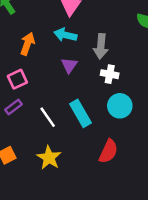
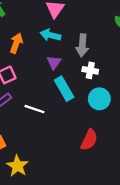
cyan rectangle: (81, 113) -> (64, 89), moved
white line: (48, 117) -> (34, 109), turned -36
yellow star: (49, 158) -> (17, 166), moved

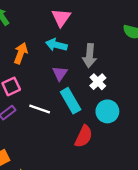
white cross: (90, 70) -> (98, 82), turned 35
white line: (34, 109) -> (40, 109), moved
red semicircle: (89, 140) -> (84, 136), moved

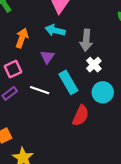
purple triangle: (60, 73) -> (47, 57), moved

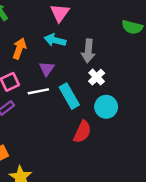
white line: (40, 90) -> (38, 91), moved, turned -30

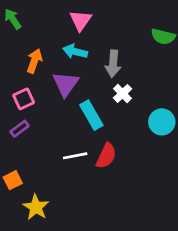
purple triangle: (47, 69) -> (66, 84), size x1.5
white line: (38, 91) -> (75, 156), moved
cyan circle: (106, 107) -> (162, 122), moved

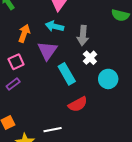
cyan circle: (162, 122) -> (108, 79), moved
white line: (75, 156) -> (53, 130), moved
red semicircle: (106, 156) -> (78, 104), turned 36

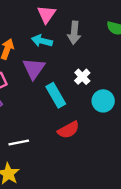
gray arrow: (83, 35) -> (74, 33), moved
white line: (53, 130) -> (19, 143), moved

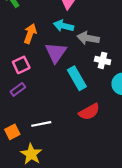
gray arrow: (74, 33) -> (88, 38), moved, turned 95
white cross: (82, 77) -> (103, 60), turned -32

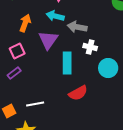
cyan rectangle: (77, 78) -> (67, 63), turned 30

